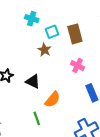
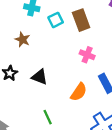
brown star: (44, 50) -> (22, 39), moved
orange semicircle: (53, 99) -> (79, 92), moved

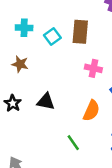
brown rectangle: (81, 20) -> (80, 32), turned 35
green line: (48, 117) -> (73, 143), moved

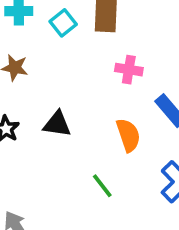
orange semicircle: (91, 111) -> (128, 135), turned -40

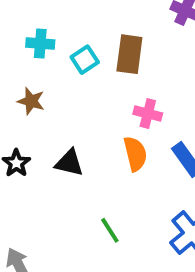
orange semicircle: (128, 135) -> (135, 154), moved

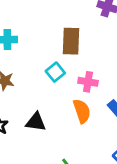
cyan square: (85, 60) -> (55, 72), moved

